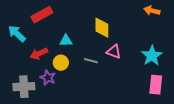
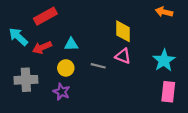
yellow diamond: (102, 28) -> (123, 31), moved
red arrow: (39, 54) -> (42, 47), moved
purple star: (48, 78) -> (61, 92), moved
gray cross: (24, 87) -> (26, 80), moved

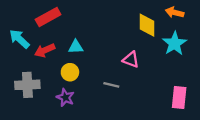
yellow diamond: (123, 31) -> (147, 25), moved
cyan star: (164, 60) -> (175, 43), moved
gray line: (98, 66) -> (111, 85), moved

